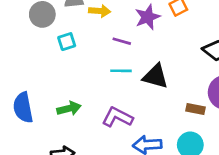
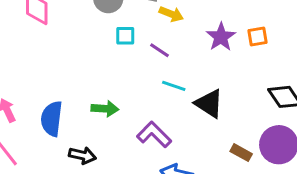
purple star: (148, 17) -> (221, 37), turned -30
purple line: (122, 41) -> (160, 50), moved
blue semicircle: (23, 108) -> (52, 119), moved

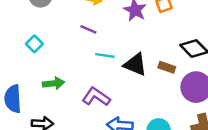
cyan square: (125, 36) -> (34, 44), moved, turned -35
brown rectangle: (241, 153) -> (167, 67), moved

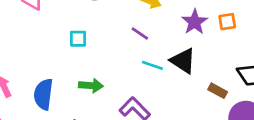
cyan square: (34, 44) -> (78, 39), turned 35
black triangle: (135, 64) -> (183, 61), moved

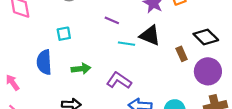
brown rectangle: (218, 91) -> (182, 54), turned 48
blue semicircle: (43, 94) -> (44, 62), moved

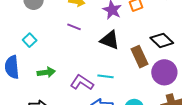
cyan square: (64, 34) -> (30, 40), turned -32
cyan line: (126, 44) -> (106, 76), moved
brown rectangle: (182, 54) -> (140, 57), size x1.5

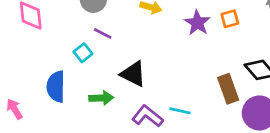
purple line: (74, 27) -> (103, 33), moved
black triangle: (110, 40) -> (133, 74), moved

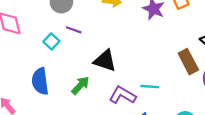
cyan square: (83, 53) -> (51, 41), moved
green arrow: (101, 98) -> (80, 85), turned -36

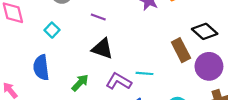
purple line: (74, 30) -> (98, 17), moved
green arrow: (80, 85) -> (80, 83), moved

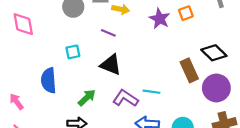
cyan square: (52, 30) -> (73, 52), moved, turned 32

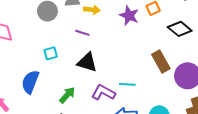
black diamond: (214, 53) -> (180, 29), moved
blue semicircle: (49, 80) -> (30, 82), turned 30

